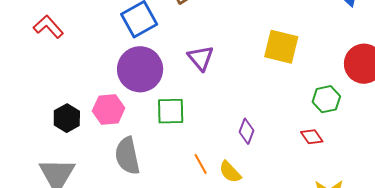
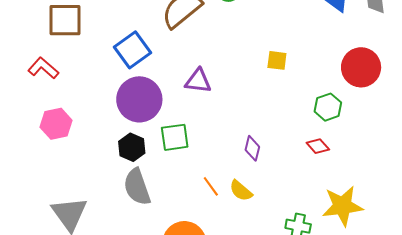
yellow square: (281, 47) -> (277, 60), size x0.6
purple triangle: (201, 58) -> (198, 81), turned -36
pink hexagon: (109, 110) -> (56, 124), moved
black hexagon: (67, 118) -> (132, 147), moved

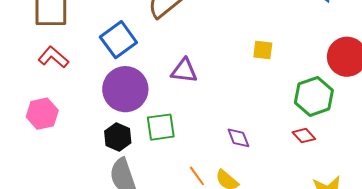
red L-shape: (43, 68) -> (53, 57), moved
green hexagon: (328, 107) -> (314, 96), size x1.4
purple diamond: (252, 148) -> (238, 138), turned -35

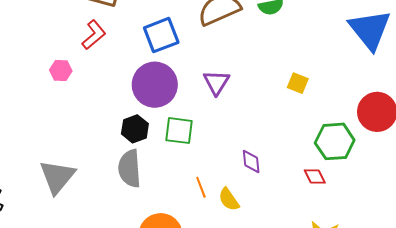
red L-shape: (53, 57) -> (94, 35), turned 84
purple triangle: (184, 71) -> (216, 82), turned 40
pink hexagon: (42, 114) -> (61, 70), moved, size x0.7

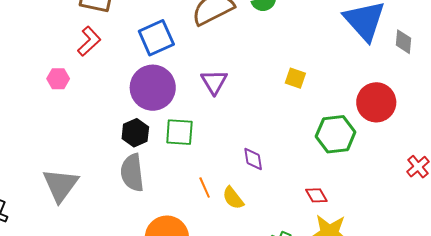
red diamond: (315, 177) -> (316, 195), moved

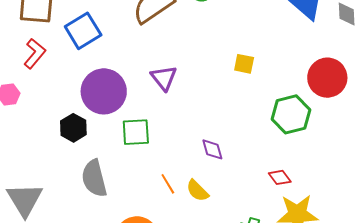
blue square: (156, 38) -> (83, 31), moved
black hexagon: (135, 133) -> (73, 128), moved

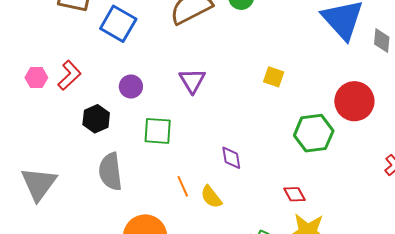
blue square: (83, 31) -> (118, 24), turned -36
red L-shape: (35, 53) -> (69, 75), moved
purple circle: (104, 91) -> (131, 87), size x0.5

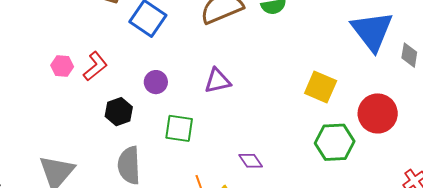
yellow square: (274, 77) -> (321, 87), moved, size x1.5
purple triangle: (192, 81) -> (217, 81), turned 44
purple diamond: (231, 158) -> (251, 161), turned -30

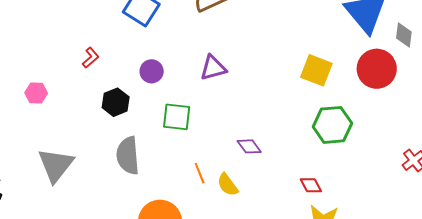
pink hexagon: (62, 66) -> (36, 93), moved
red L-shape: (95, 66) -> (91, 58), size x0.7
red circle: (378, 113) -> (377, 69), moved

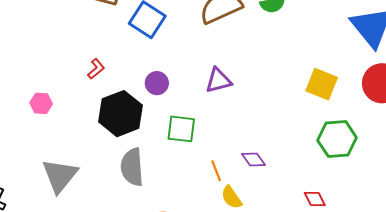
black hexagon: (116, 102) -> (120, 114), size x1.6
orange line: (200, 173) -> (216, 171), moved

